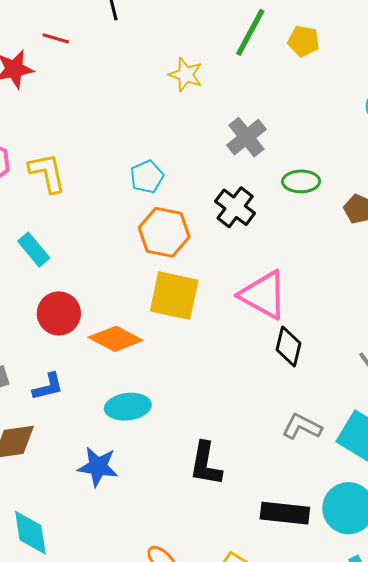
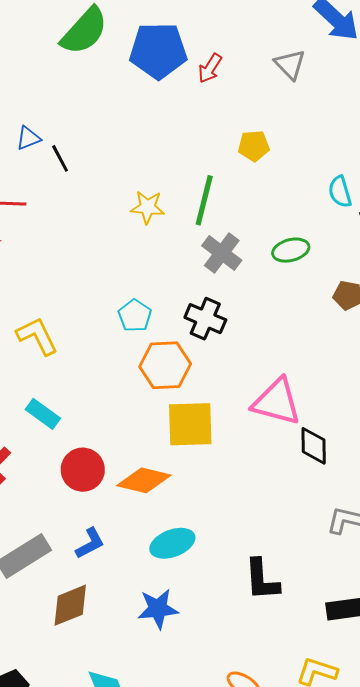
green line: (250, 32) -> (204, 200), moved
green ellipse: (301, 181) -> (291, 250), moved
black cross: (235, 207) -> (205, 319), moved

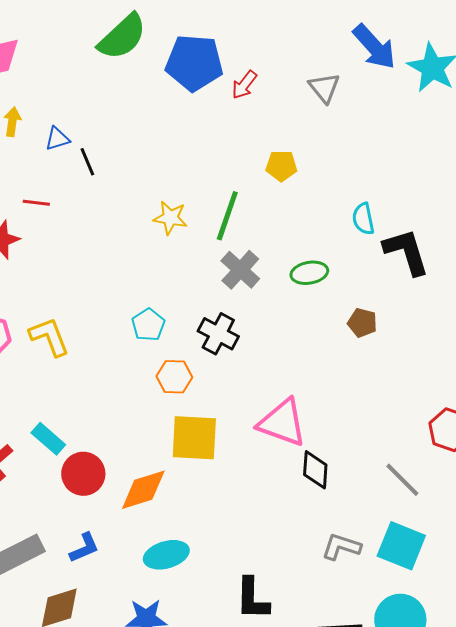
orange hexagon: (165, 365) -> (174, 377), size x0.7
cyan rectangle: (43, 414) -> (48, 439), moved
orange diamond: (144, 480) -> (143, 490), turned -36

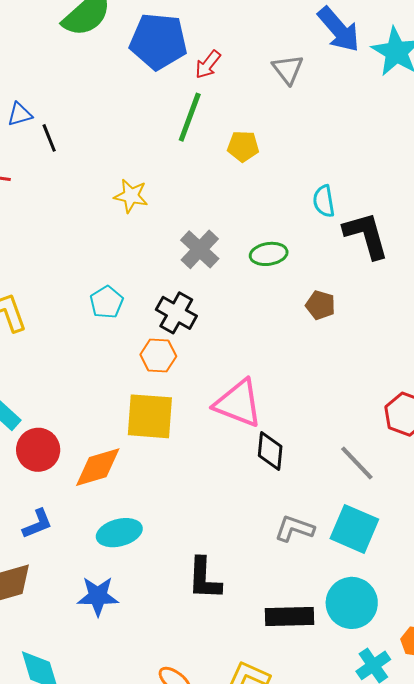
green line: (227, 216) -> (190, 117), moved
orange hexagon: (174, 377) -> (158, 355), moved

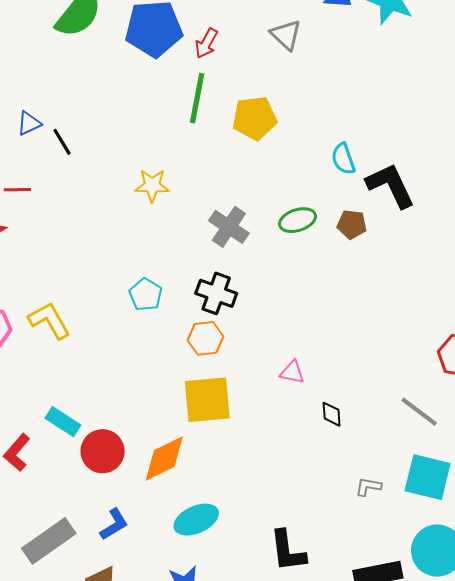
yellow pentagon: (243, 146) -> (255, 118), size x1.4
brown pentagon: (320, 305) -> (352, 224), moved
pink triangle: (238, 403) -> (292, 372), size x0.5
black diamond: (270, 451) -> (332, 414), size x0.7
gray L-shape: (294, 529) -> (368, 487), size x0.7

